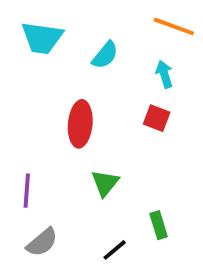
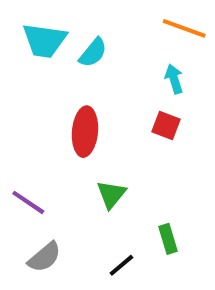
cyan semicircle: (105, 55) -> (93, 53), moved
purple line: (27, 191) -> (28, 202), turned -60

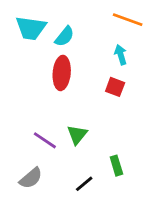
red ellipse: (85, 132) -> (62, 73), moved
purple line: (28, 202) -> (45, 140), moved

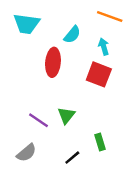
cyan semicircle: (64, 36) -> (72, 35), moved
red square: (115, 87) -> (99, 74), size x1.5

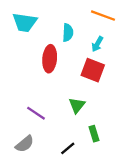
cyan semicircle: (72, 35) -> (68, 33), turned -36
cyan arrow: (104, 47) -> (97, 44), turned -133
green triangle: (66, 115) -> (77, 105), moved

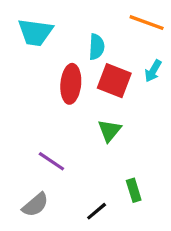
cyan arrow: (97, 44) -> (153, 71), moved
red square: (93, 70) -> (114, 81), moved
green triangle: (77, 105) -> (109, 131), moved

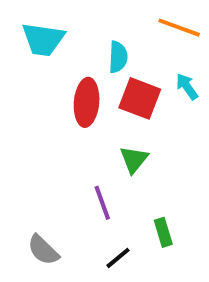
cyan arrow: (153, 71) -> (187, 87), turned 115
purple line: (51, 161) -> (102, 203), moved, turned 36
gray semicircle: (35, 205) -> (43, 250), turned 84

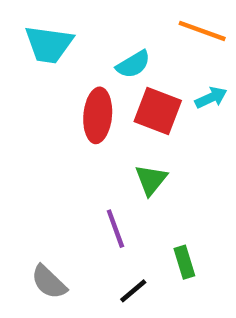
cyan semicircle: (118, 57) -> (133, 64), turned 56
cyan arrow: (187, 87) -> (211, 98), turned 100

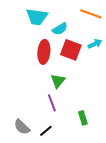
cyan trapezoid: (49, 44) -> (37, 17), moved
green triangle: (151, 180) -> (58, 81), moved
black line: (133, 291) -> (46, 131), moved

